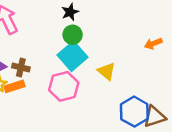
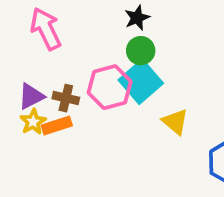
yellow triangle: (107, 71) -> (175, 122), moved
pink hexagon: (64, 86) -> (110, 87), moved

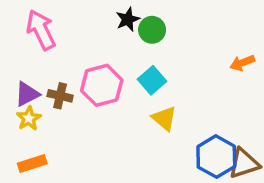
green circle: (141, 51) -> (152, 30), moved
cyan square: (141, 82) -> (152, 80), moved, size x0.7
orange rectangle: (57, 125) -> (32, 164), moved

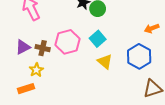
yellow star: (29, 118) -> (36, 70), moved
blue hexagon: (216, 157) -> (139, 56), moved

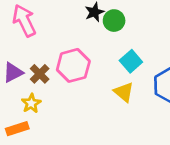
cyan square: (98, 39) -> (131, 61), moved
brown cross: (43, 48) -> (40, 74), turned 32

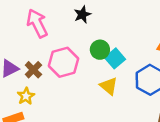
pink arrow: (24, 21) -> (37, 23), moved
green circle: (114, 21) -> (100, 50), moved

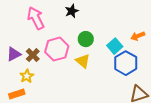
cyan square: (115, 58) -> (115, 46), moved
yellow triangle: (109, 86) -> (83, 61), moved

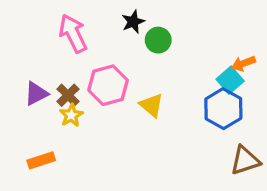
green circle: (86, 39) -> (158, 40), moved
cyan square: (115, 46) -> (230, 80), moved
yellow star: (27, 76) -> (71, 115), moved

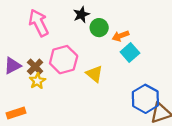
orange arrow: (243, 63) -> (120, 36), moved
cyan square: (230, 80) -> (130, 52), moved
blue hexagon: (223, 109) -> (145, 99), moved

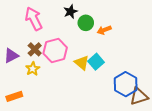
cyan square: (130, 52) -> (96, 62), moved
brown cross: (35, 67) -> (35, 49), moved

